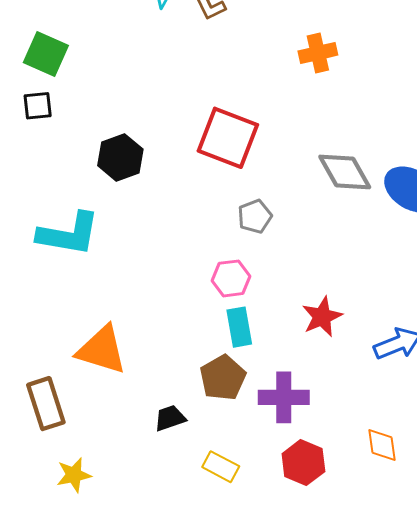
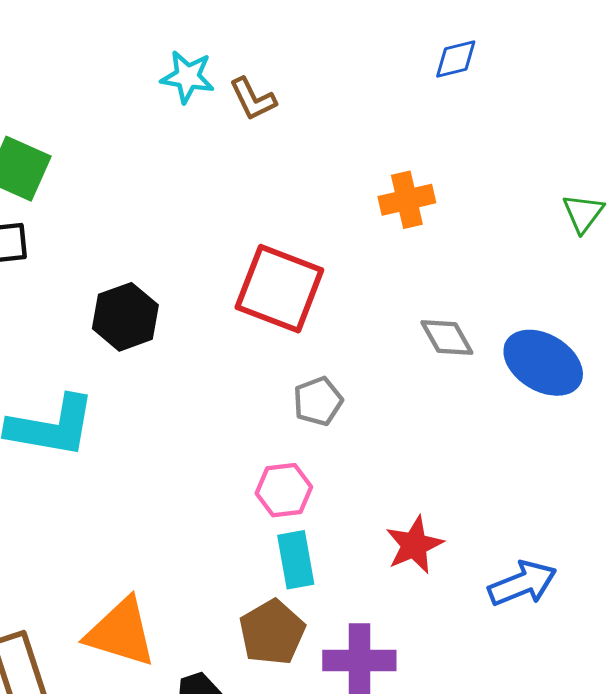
orange cross: (318, 53) -> (407, 200), moved
gray diamond: (345, 172) -> (447, 338), size x0.7
orange triangle: (102, 350) -> (121, 632), moved

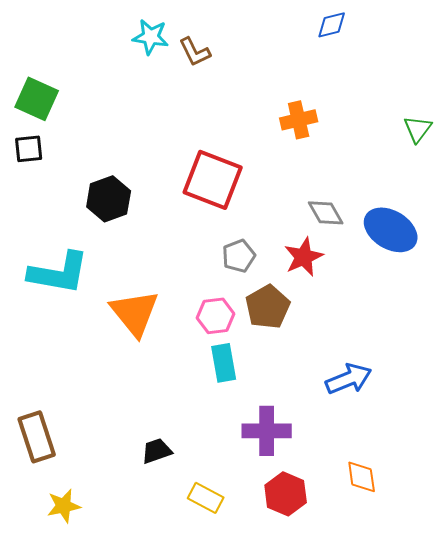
red star: (414, 545) -> (304, 257), moved
blue arrow: (522, 583) -> (349, 379), moved
orange triangle: (121, 632) -> (135, 313), moved, turned 34
brown pentagon: (272, 632) -> (268, 307), moved

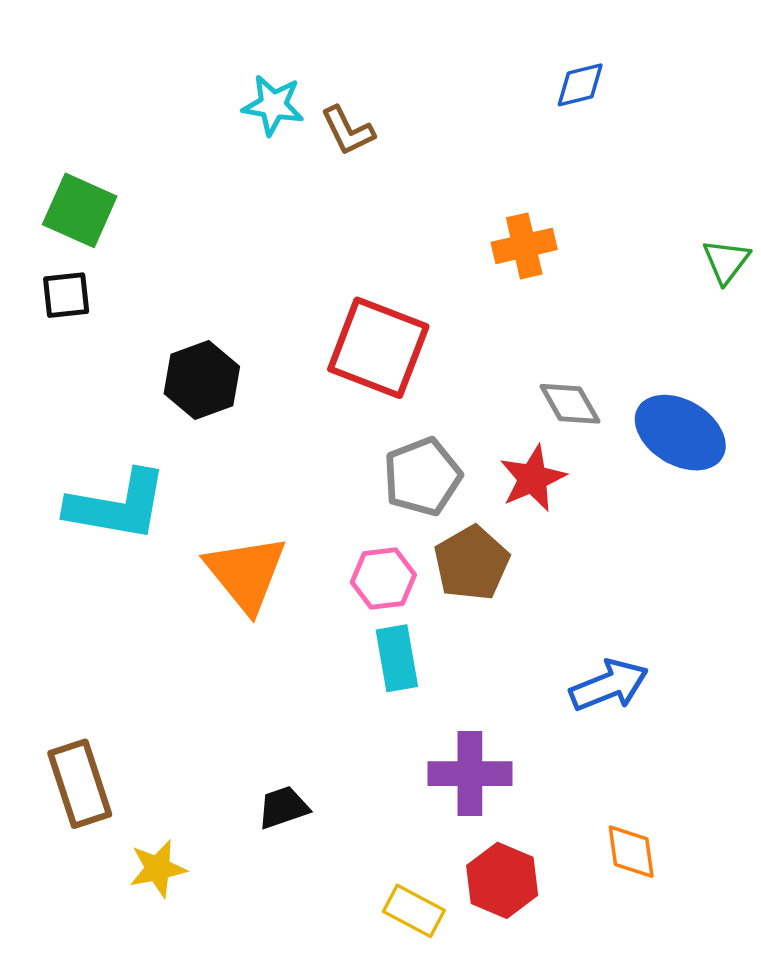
gray pentagon: (239, 256) -> (422, 477), size x1.4
yellow rectangle: (206, 498) -> (414, 911), moved
yellow star: (64, 506) -> (158, 869), moved

